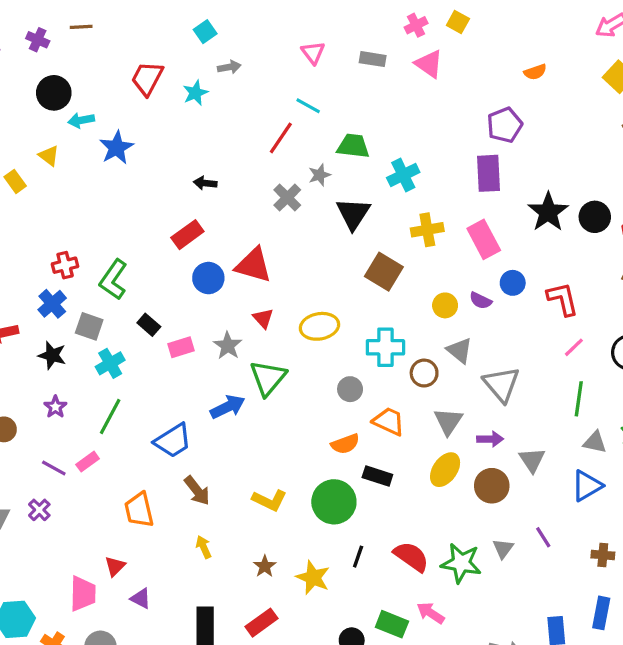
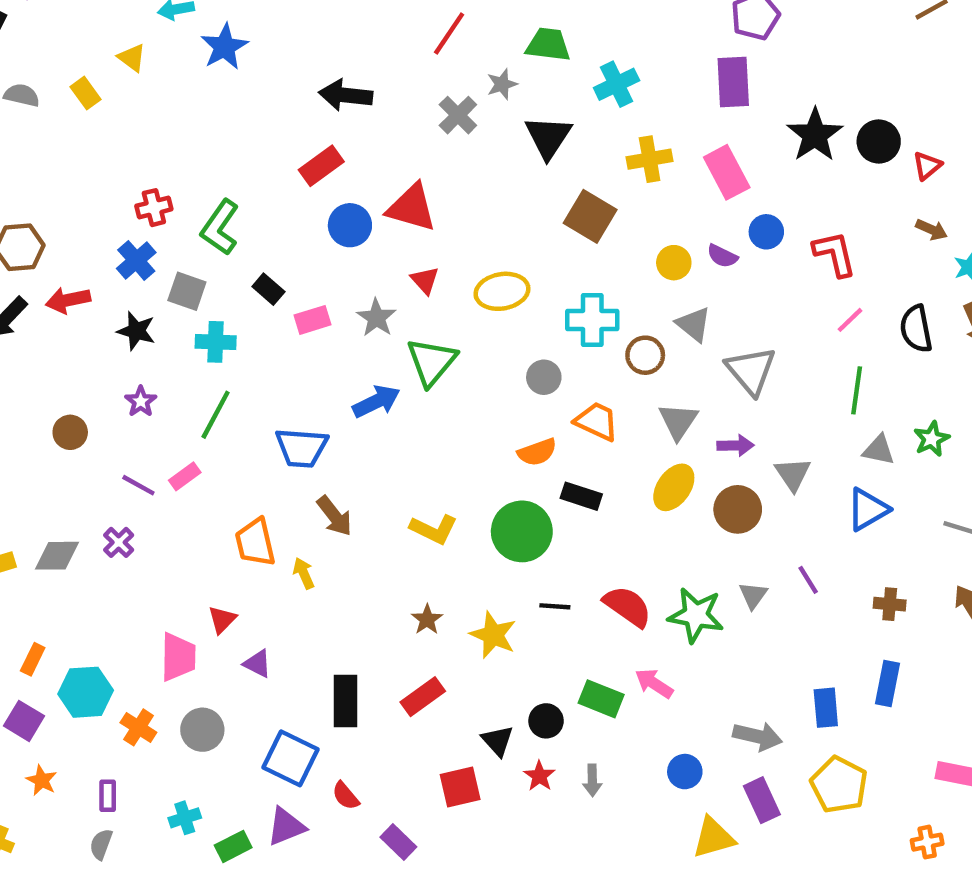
black arrow: (205, 183) -> (346, 95), size x1.6
cyan cross: (110, 363) -> (216, 342), turned 32
blue trapezoid: (173, 441) -> (301, 448), turned 36
yellow arrow: (204, 547) -> (304, 573), moved
black line: (358, 557) -> (555, 606), turned 75

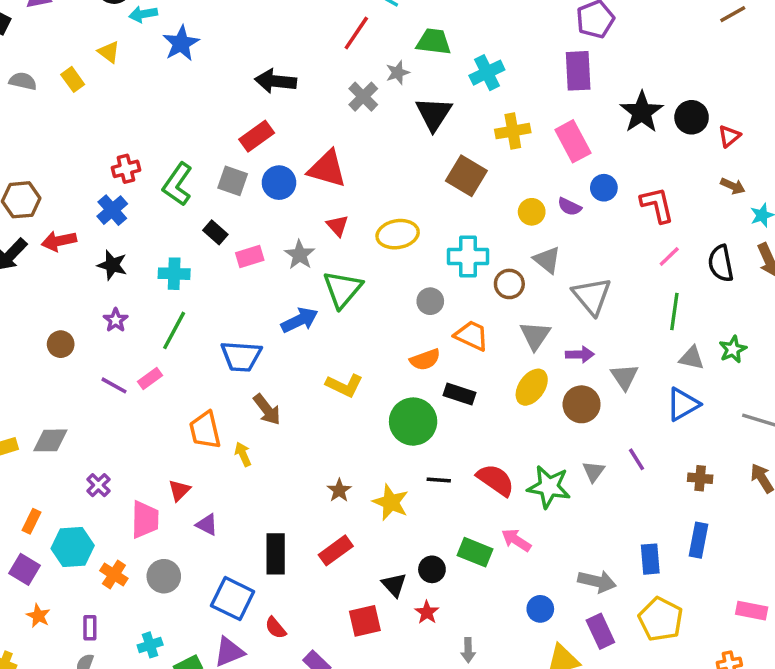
gray square: (187, 291) -> (233, 181), moved
yellow L-shape: (434, 529) -> (344, 385), moved
purple cross: (119, 542) -> (98, 485), moved
gray arrow: (592, 780) -> (468, 650), moved

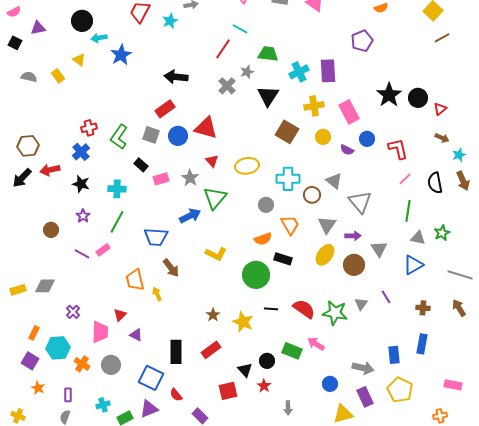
purple rectangle: (578, 71) -> (328, 71), moved
yellow circle: (532, 212) -> (323, 137), moved
orange trapezoid: (472, 336) -> (290, 225), turned 35

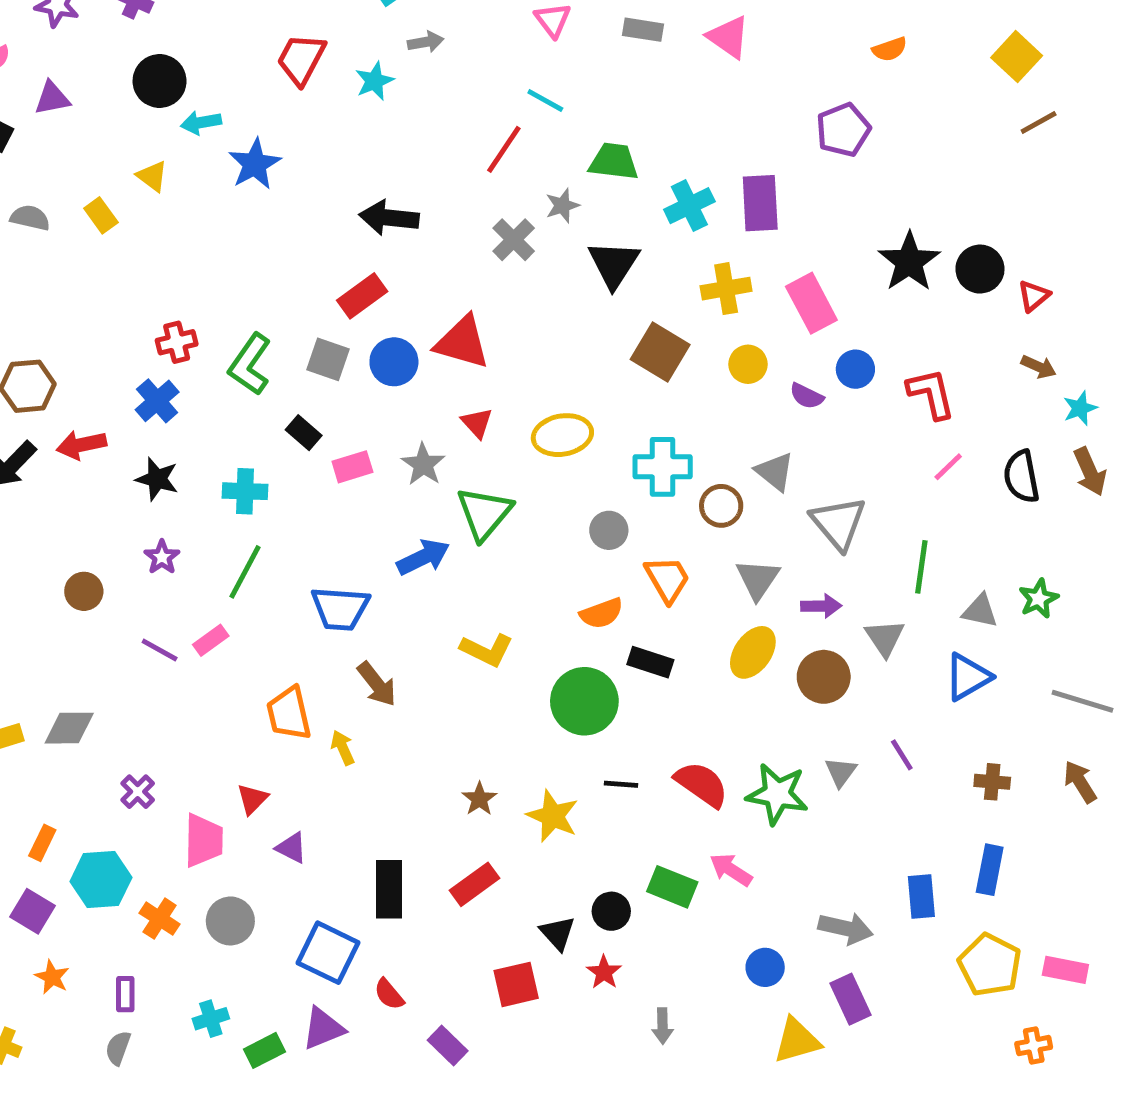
green line: (408, 211) -> (921, 567), moved
yellow pentagon: (400, 390) -> (990, 965), moved

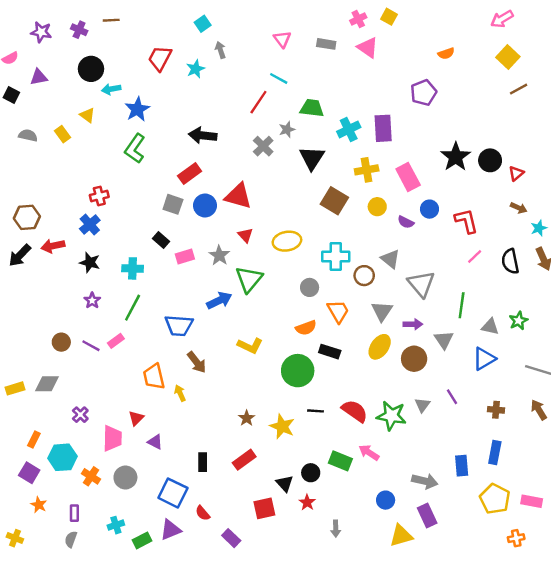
gray arrow: (426, 42) -> (220, 50), turned -98
green L-shape: (250, 364) -> (135, 148), moved
brown circle: (84, 591) -> (61, 342), moved
black rectangle: (389, 889) -> (203, 462), size x0.7

